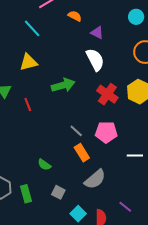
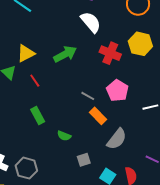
yellow triangle: (28, 62) -> (26, 53), moved
pink pentagon: (106, 132) -> (117, 91), turned -30
gray square: (58, 192) -> (84, 160), turned -32
green rectangle: (26, 194) -> (38, 116), moved

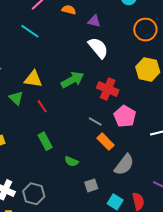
yellow triangle: (26, 53) -> (33, 79), turned 36
red cross: (110, 53) -> (108, 89), moved

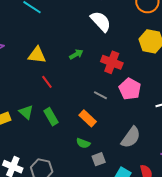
green arrow: (72, 80) -> (76, 54), size x0.6
green triangle: (16, 98) -> (26, 112), moved
orange rectangle: (105, 142) -> (88, 118), moved
green semicircle: (71, 161) -> (83, 143), moved

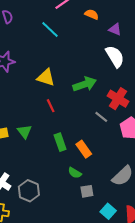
green arrow: (76, 54) -> (85, 84), size x1.6
gray line: (100, 95) -> (101, 117), moved
green rectangle: (51, 117) -> (60, 142), moved

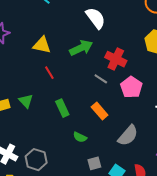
white semicircle: (115, 56) -> (96, 18), moved
orange rectangle: (84, 149) -> (100, 111), moved
gray square: (87, 191) -> (94, 163), moved

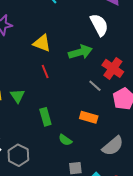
green rectangle: (62, 108) -> (45, 117), moved
orange rectangle: (100, 111) -> (89, 117), turned -42

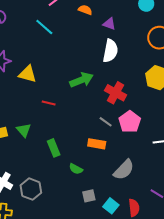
white semicircle: (99, 25) -> (110, 51), moved, turned 45
yellow triangle: (42, 43) -> (27, 74), moved
red line: (45, 72) -> (49, 103), turned -48
gray line: (95, 86) -> (106, 122), moved

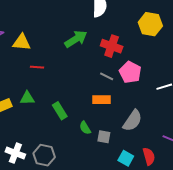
red line: (49, 103) -> (37, 67), moved
green triangle: (24, 130) -> (27, 98), turned -42
green semicircle: (76, 169) -> (85, 128), turned 40
gray square: (89, 196) -> (104, 137), moved, turned 32

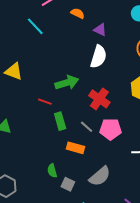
red line: (37, 67) -> (45, 102), moved
pink pentagon: (130, 72) -> (110, 129), turned 30
green rectangle: (60, 111) -> (60, 121), moved

